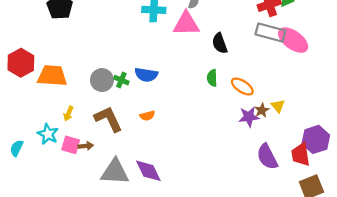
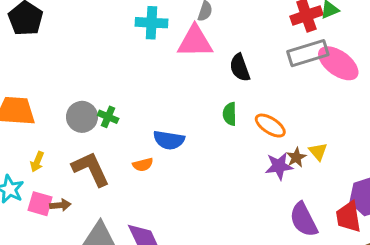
gray rectangle: (270, 33) -> (308, 53), turned -32
blue semicircle: (146, 75) -> (169, 140), moved

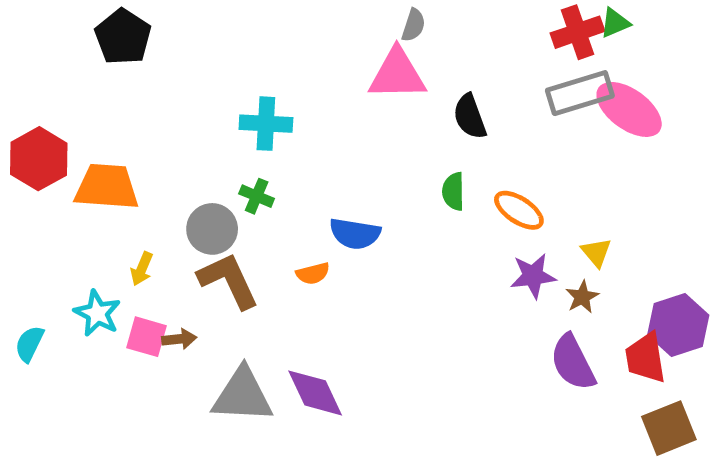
cyan cross: (152, 23) -> (266, 124), moved
gray circle: (82, 117) -> (212, 229), moved
brown star: (296, 157) -> (582, 297), moved

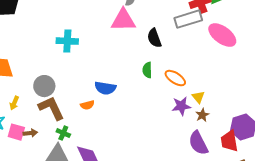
gray rectangle: (580, 93) -> (188, 19), moved
green cross: (257, 196) -> (63, 133), moved
yellow triangle: (596, 252) -> (198, 97), moved

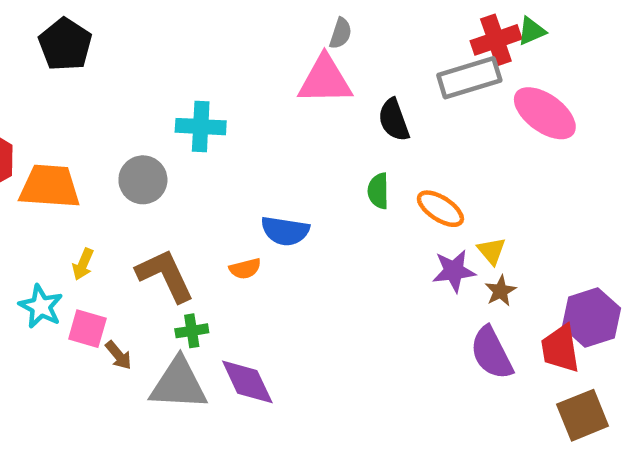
gray circle: (44, 86) -> (143, 180), moved
brown arrow: (30, 133) -> (119, 355), moved, turned 56
green cross: (63, 133) -> (192, 331), turned -32

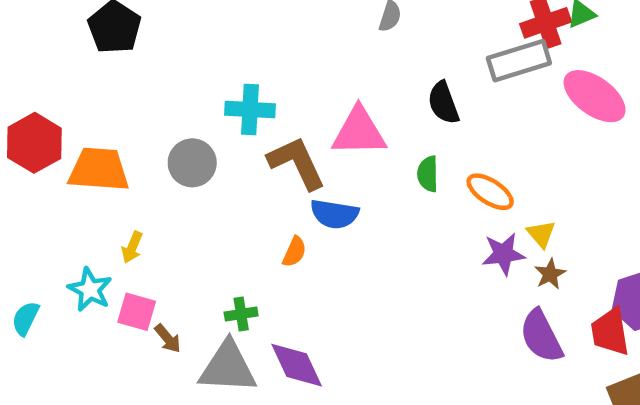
pink triangle: (325, 80) -> (359, 132), moved
orange semicircle: (245, 269) -> (294, 252), turned -52
brown L-shape: (165, 275) -> (297, 163), moved

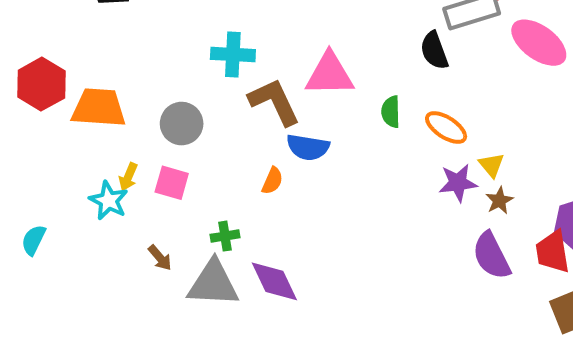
black semicircle: (443, 103) -> (434, 51), moved
gray circle: (192, 163) -> (182, 124), moved
cyan star: (90, 290) -> (109, 201), moved
pink square: (137, 312) -> (172, 183), moved

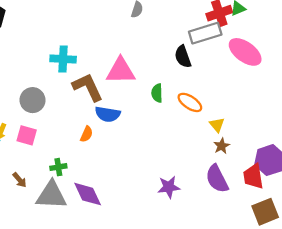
purple star: (458, 183) -> (169, 187), moved

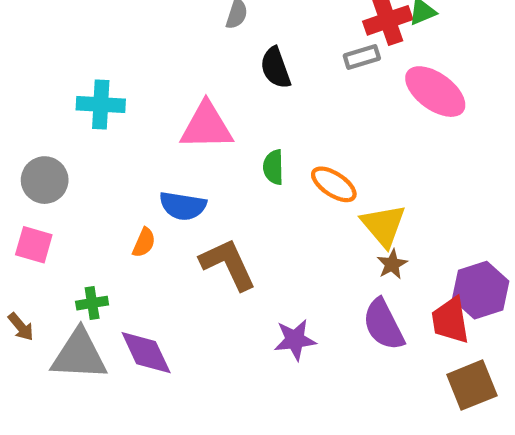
gray rectangle: (205, 33) -> (362, 57), size x0.6
black semicircle: (183, 57) -> (276, 68), moved
brown L-shape: (88, 87) -> (228, 264), moved
yellow triangle: (217, 125) -> (383, 225), size x1.6

